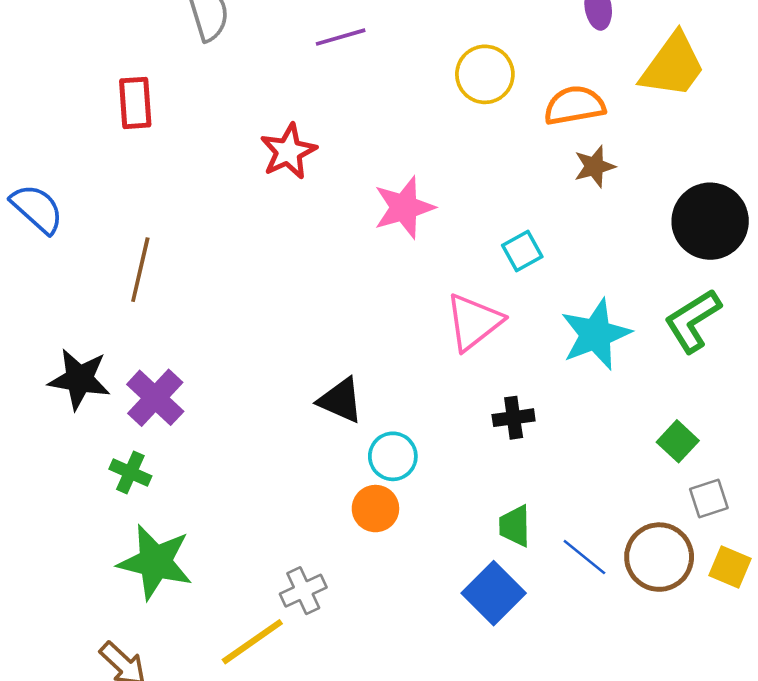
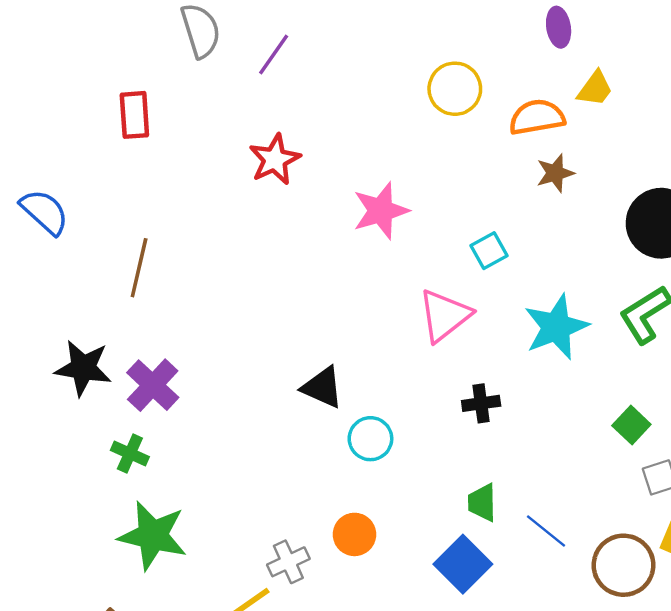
purple line: (341, 37) -> (274, 55), moved, turned -39
yellow trapezoid: (673, 66) -> (595, 89), moved, size x0.6
orange circle: (375, 509) -> (354, 534), moved
brown circle: (659, 557) -> (624, 565), moved

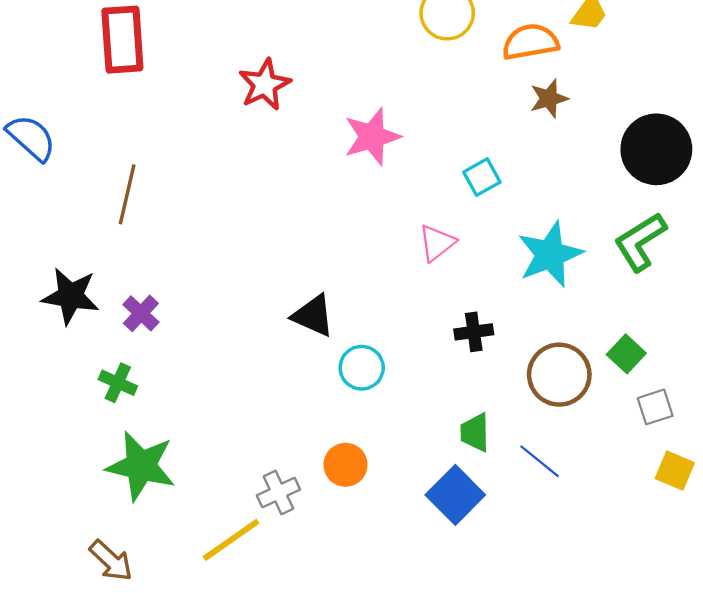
red rectangle: (134, 115) -> (122, 40), size x1.4
pink triangle: (445, 316) -> (437, 243), size x0.7
purple cross: (153, 385) -> (141, 313), size x0.7
brown circle: (624, 565) -> (559, 375), moved

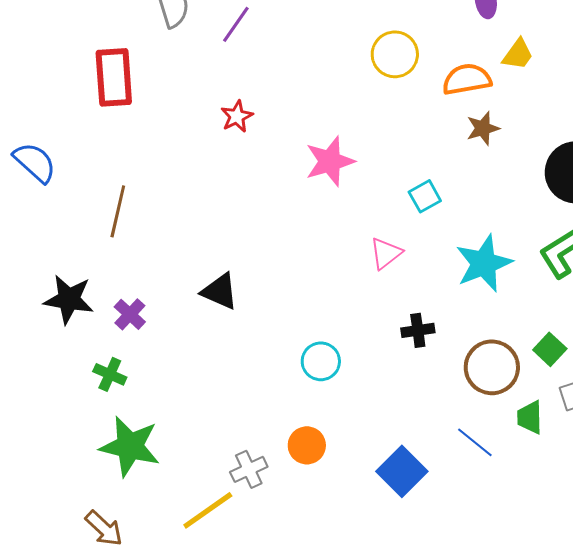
red star: (265, 85) -> (237, 116), size x0.7
black triangle: (313, 316) -> (220, 291), moved
green trapezoid: (475, 432) -> (530, 417), moved

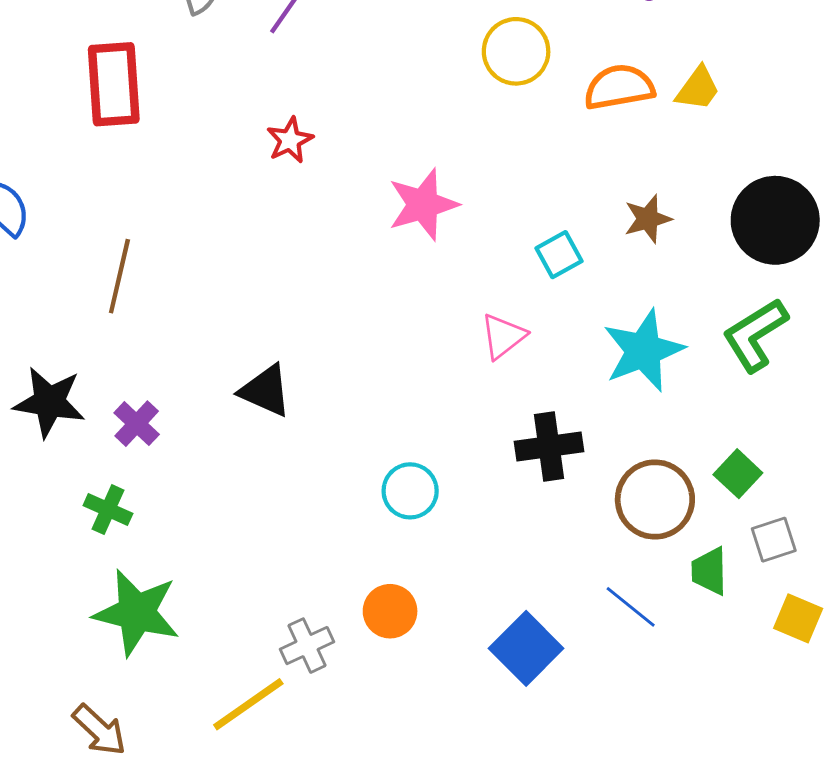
yellow trapezoid: (518, 54) -> (698, 89), moved
brown star: (483, 128) -> (648, 219), moved
black cross: (418, 330) -> (549, 447), size x1.4

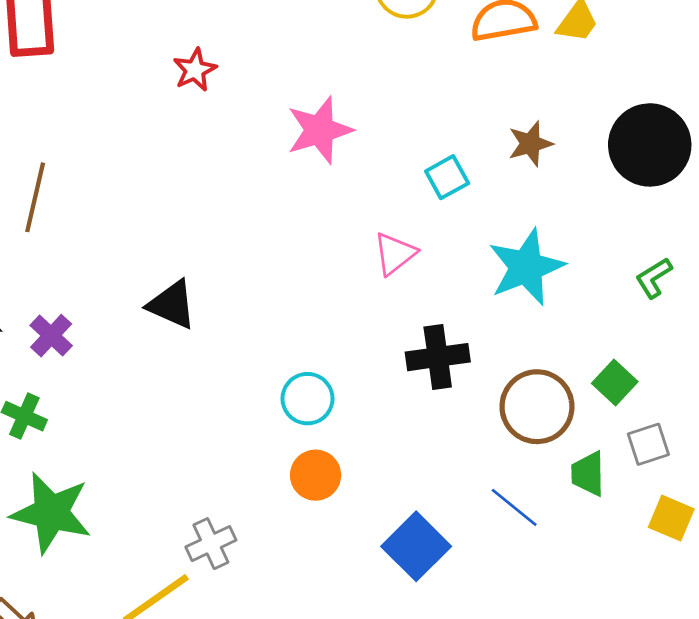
green L-shape: (755, 335) -> (654, 278), moved, size x0.6
orange circle: (390, 611) -> (316, 475), moved

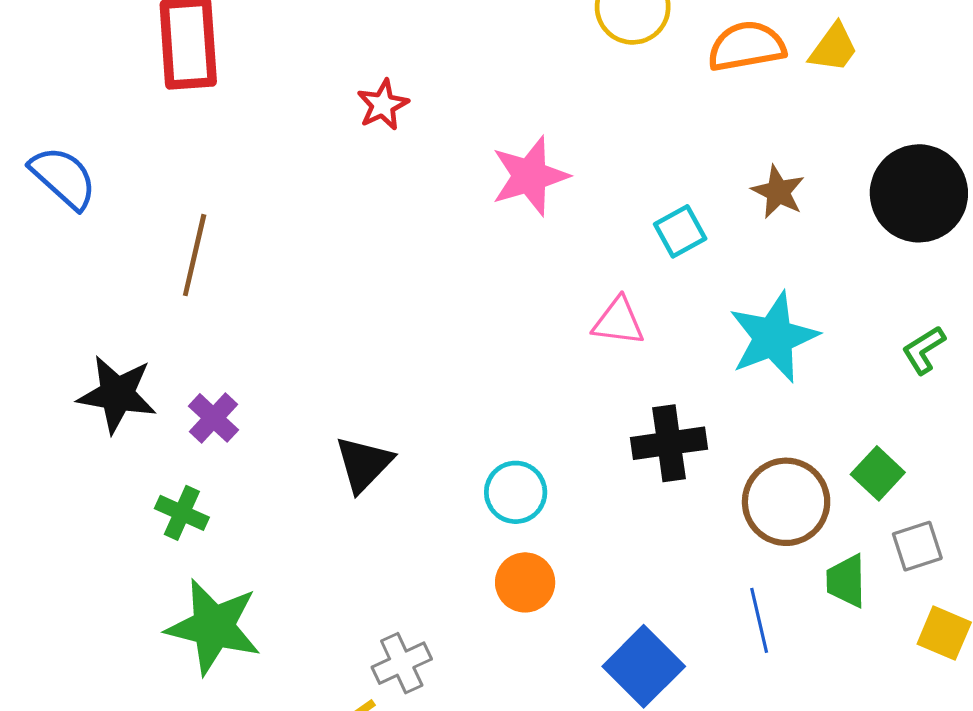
brown star: (530, 144) -> (778, 192), turned -30
pink triangle: (395, 254) -> (618, 321), turned 45
black triangle: (172, 305) -> (364, 464), moved, turned 50
blue line: (514, 507) -> (759, 620), turned 38

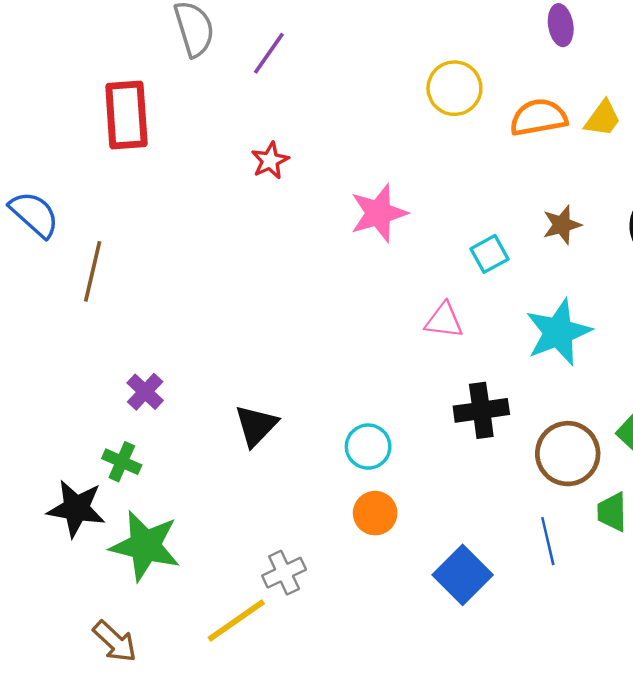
brown star: (778, 192) -> (562, 225), turned 30
brown line: (195, 255) -> (93, 271), moved
black star: (117, 394) -> (76, 508), moved

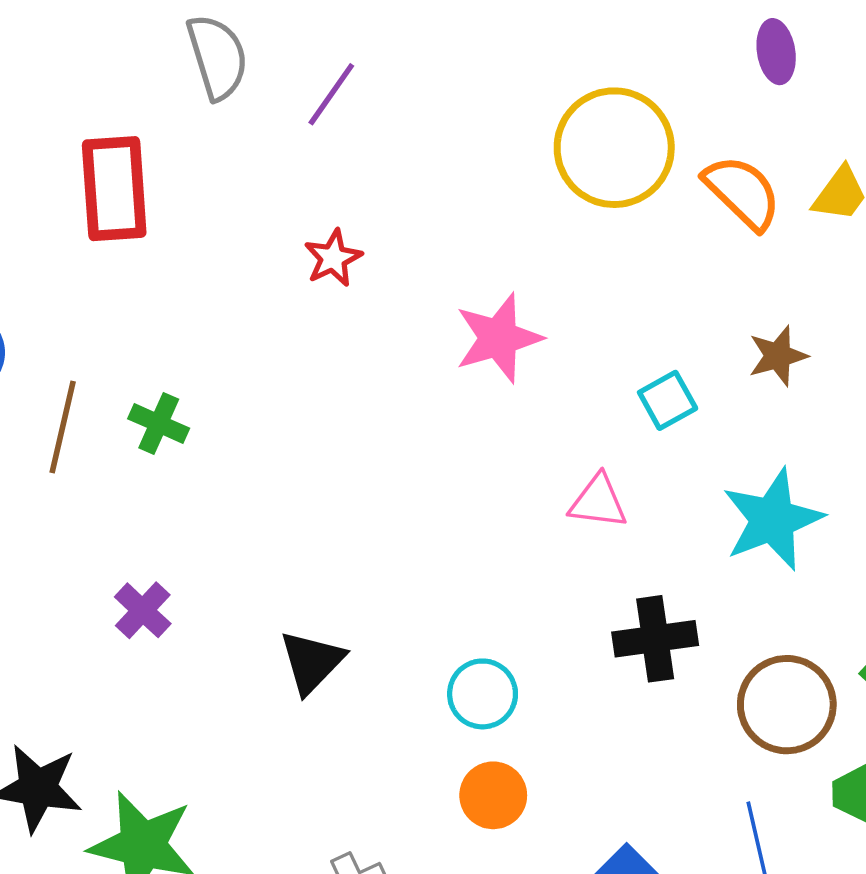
yellow circle: (454, 88) -> (614, 148), size x1.4
orange semicircle: (539, 117) -> (742, 192), turned 54
green cross: (122, 462) -> (159, 423), moved

